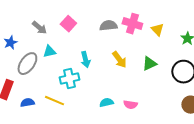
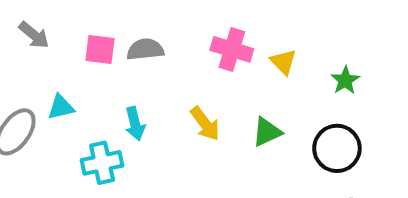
pink square: (68, 24) -> (100, 49), turned -35
gray semicircle: (108, 26) -> (145, 49), moved
gray arrow: (39, 28) -> (34, 35), moved

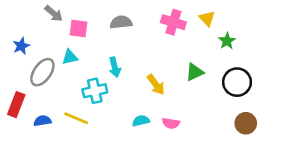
pink square: (100, 49) -> (79, 28), moved
yellow triangle: (283, 62) -> (207, 18), moved
green star: (345, 80) -> (227, 41), moved
yellow arrow: (205, 124) -> (156, 85), moved

